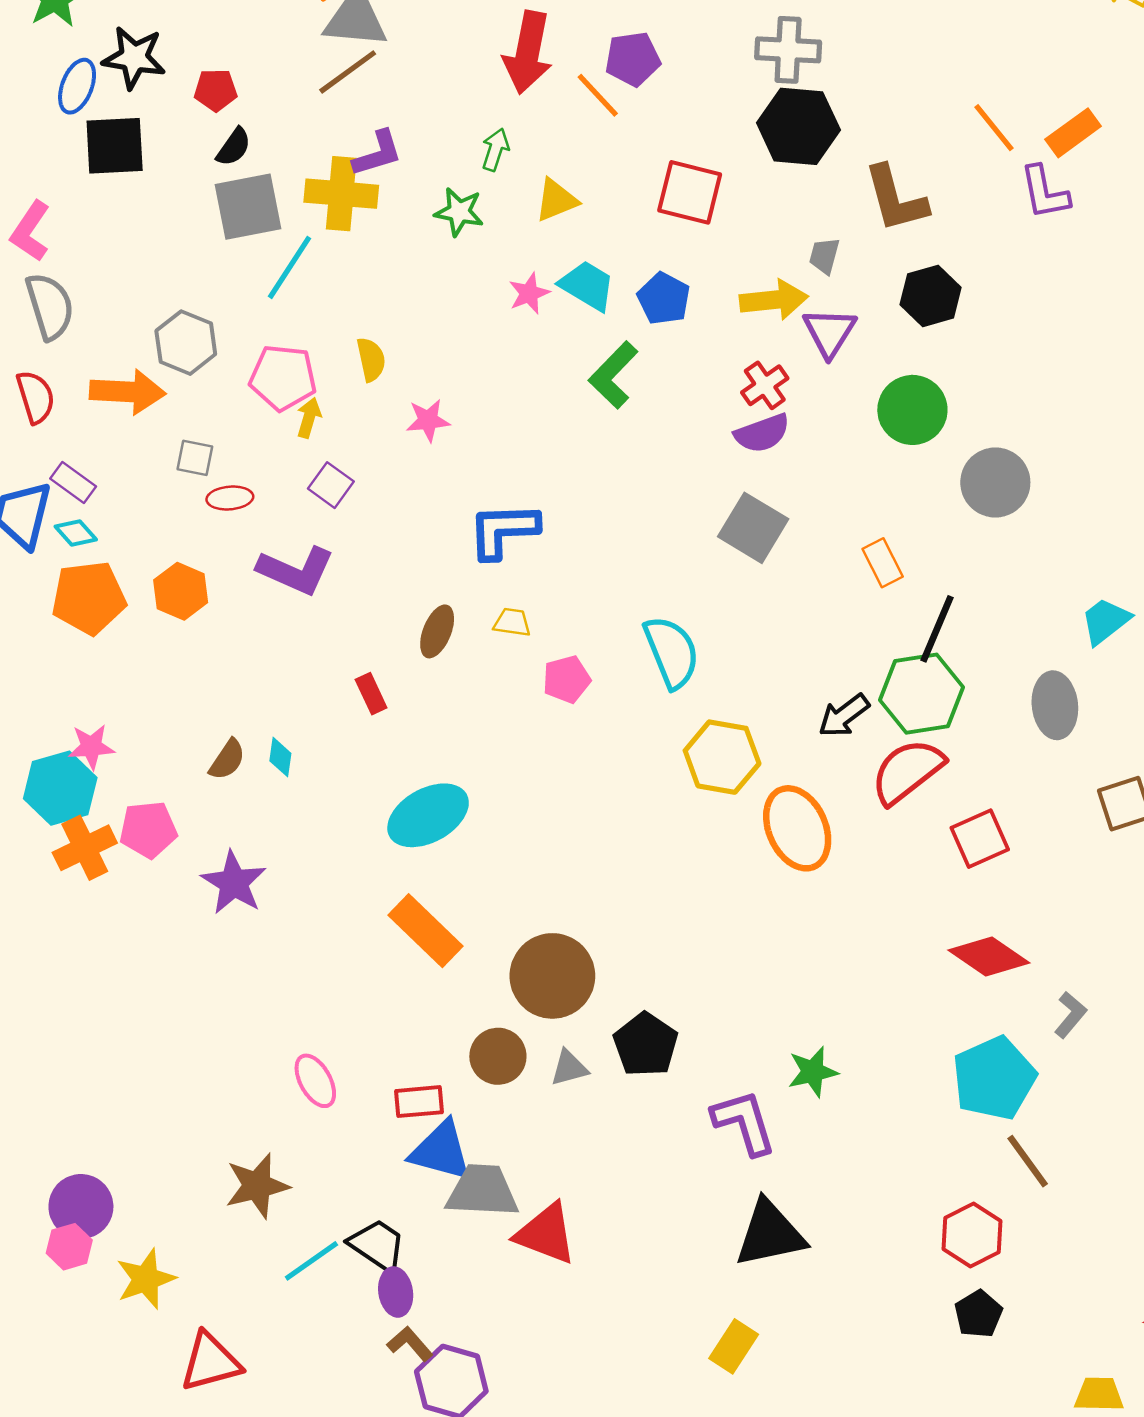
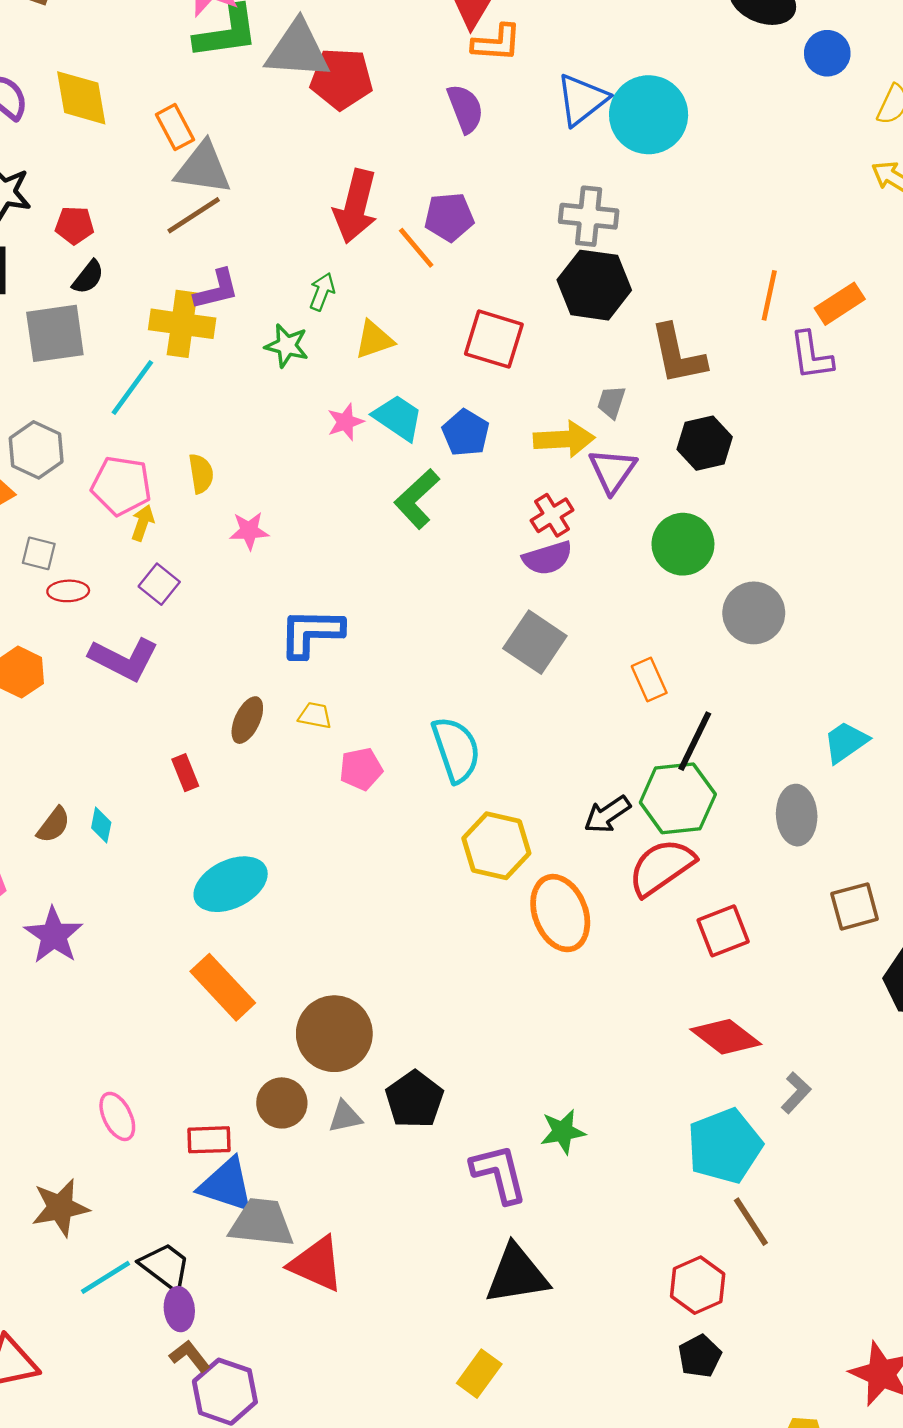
orange line: (994, 128) -> (769, 295), turned 48
gray square: (248, 207) -> (55, 333), moved

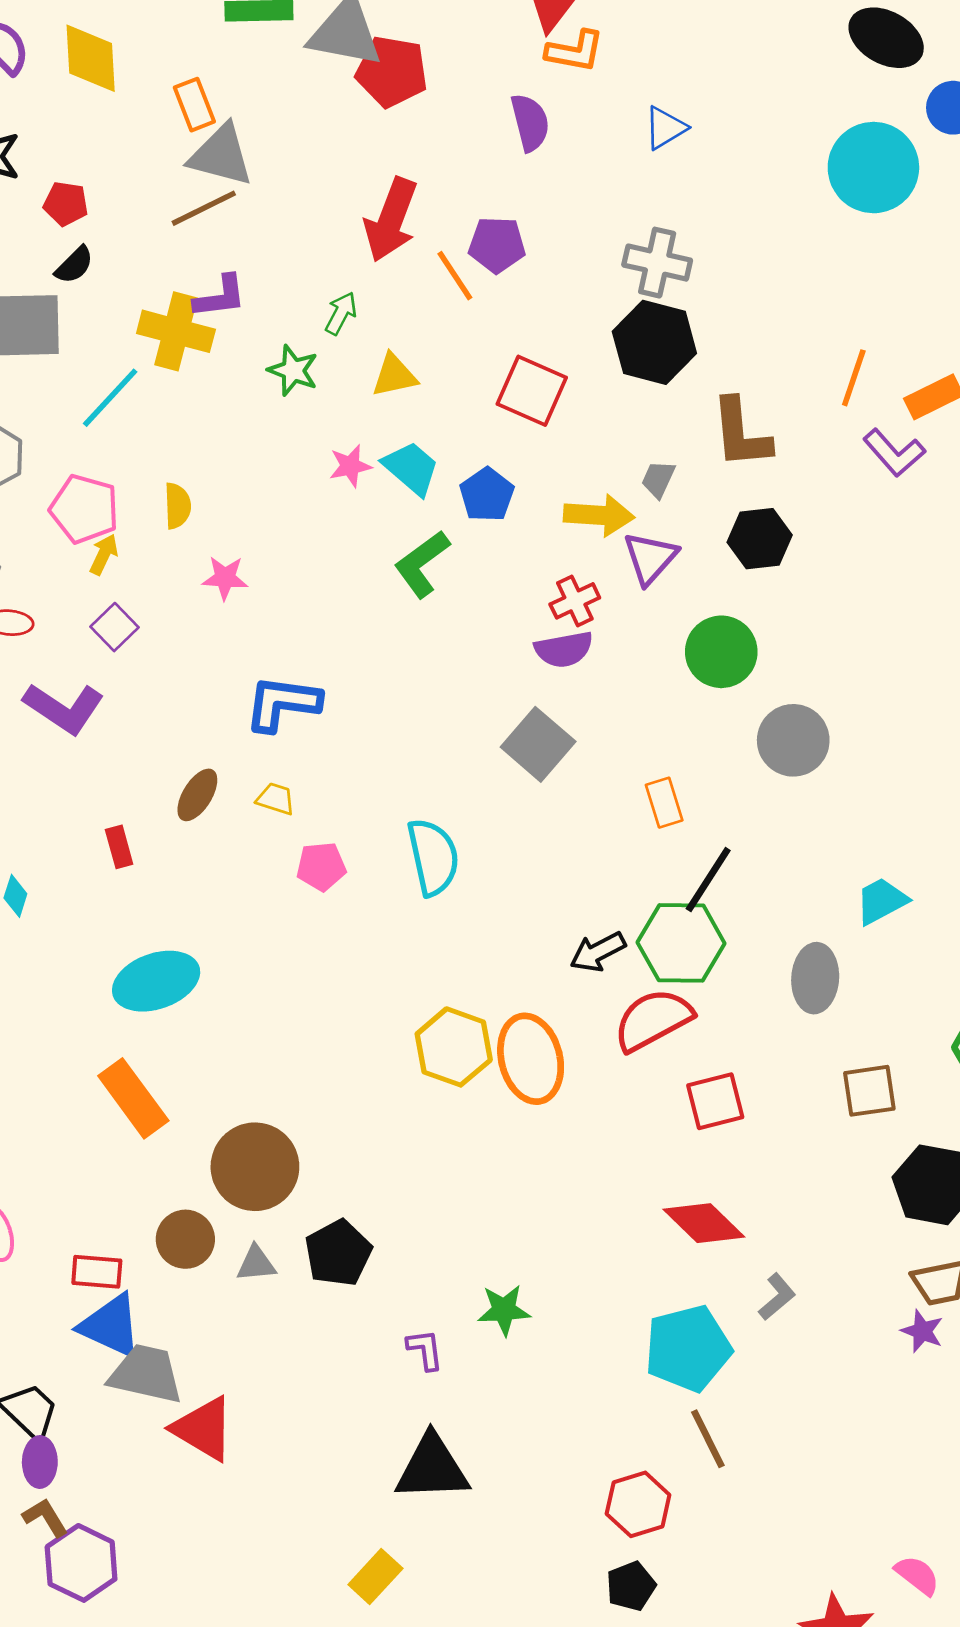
blue triangle: (582, 100) -> (665, 128), size x0.7
cyan circle: (649, 115) -> (873, 168), moved
purple L-shape: (811, 356) -> (894, 453), turned -40
yellow hexagon: (496, 846) -> (454, 1047), moved
purple L-shape: (499, 1174) -> (425, 1350), size x0.6

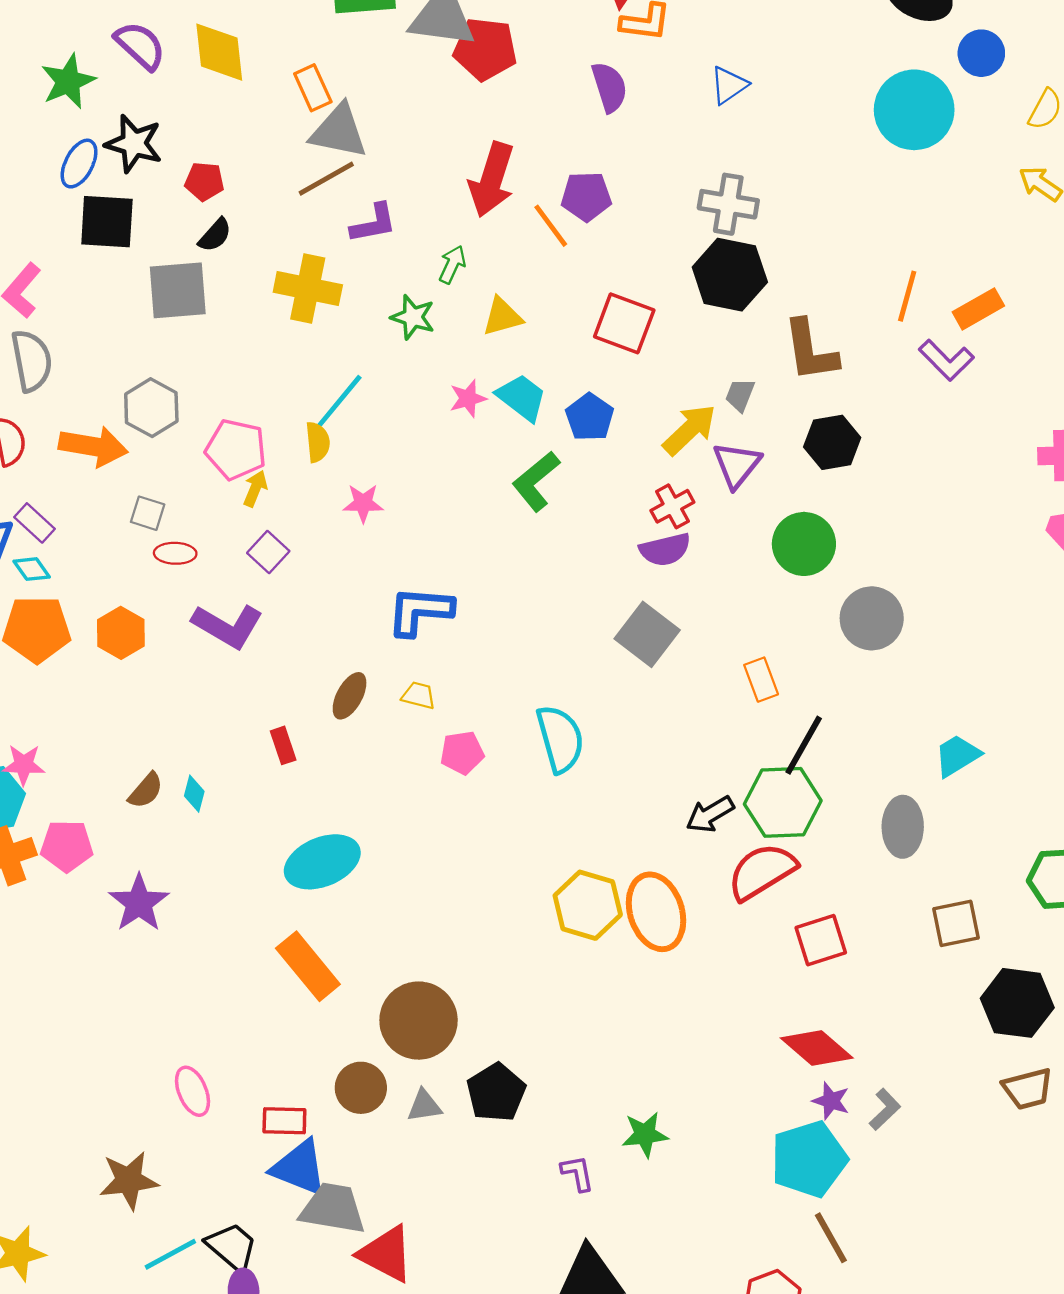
purple L-shape: (220, 297) -> (374, 223), moved
cyan line: (110, 398) -> (339, 402), moved
yellow arrow: (599, 515) -> (690, 430), turned -44
purple star: (922, 1331) -> (831, 1101), moved

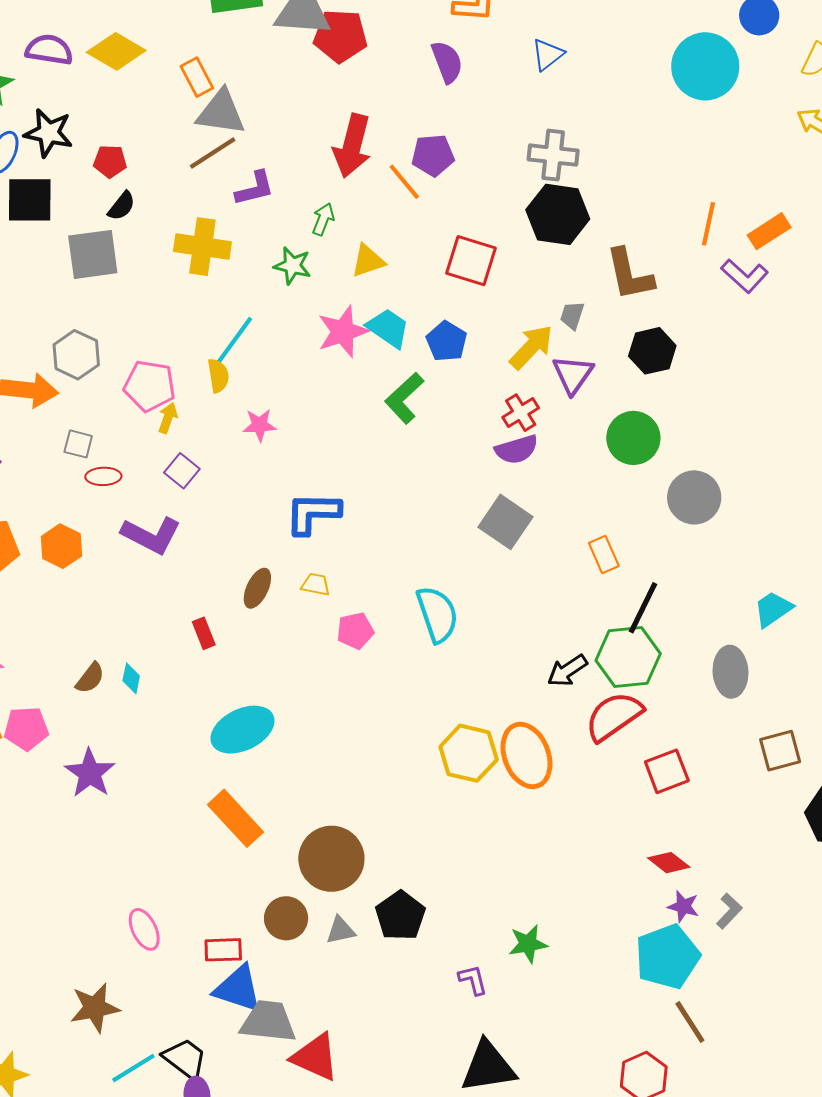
purple semicircle: (140, 45) -> (49, 50), turned -30
yellow diamond: (219, 52) -> (116, 51), turned -50
pink star: (468, 398) -> (343, 332), size x1.6
red diamond: (817, 1048) -> (669, 863), size x0.7

